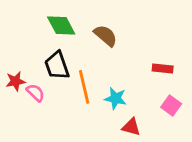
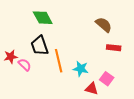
brown semicircle: (105, 36) -> (104, 25), moved
pink square: (171, 106) -> (107, 79), moved

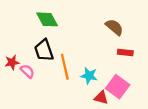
pink square: (107, 79) -> (118, 87), size x1.5

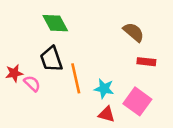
red triangle: (101, 98) -> (107, 114), moved

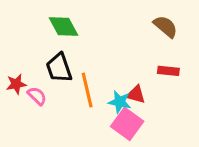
brown semicircle: (134, 32) -> (165, 26), moved
pink square: (137, 101) -> (127, 124), moved
red triangle: (107, 114) -> (136, 94), moved

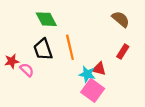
red rectangle: (168, 71) -> (123, 52), turned -64
orange line: (87, 90) -> (70, 47), moved

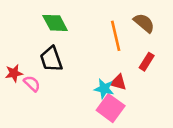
orange line: (70, 47) -> (116, 36), moved

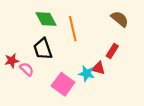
orange line: (116, 36) -> (73, 29), moved
red rectangle: (147, 62) -> (112, 51), moved
pink square: (111, 108) -> (63, 84), moved

